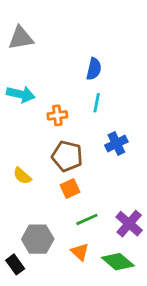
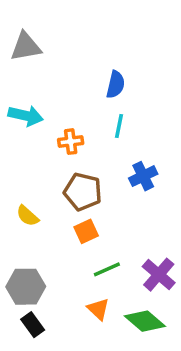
gray hexagon: (38, 239) -> (26, 287), moved
black rectangle: (15, 264) -> (33, 325), moved

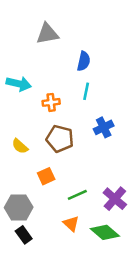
gray triangle: (26, 47) -> (47, 34), moved
yellow semicircle: (27, 216) -> (20, 146), moved
orange square: (86, 231) -> (46, 176), moved

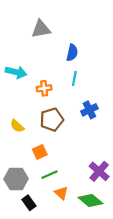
brown pentagon: (60, 139) -> (52, 120), turned -30
green line: (77, 195) -> (49, 175), moved
black rectangle: (24, 235) -> (29, 203), moved

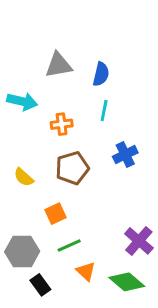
gray triangle: (41, 29) -> (59, 65), moved

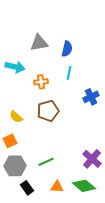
blue cross: (125, 155) -> (91, 97), moved
orange square: (55, 214) -> (10, 141), moved
orange triangle: (86, 271) -> (57, 187), moved, turned -40

